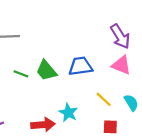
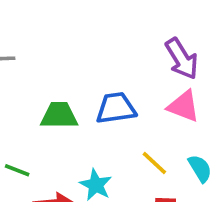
green trapezoid: (46, 71) -> (59, 115), turned 130
green line: (21, 74) -> (17, 170), moved

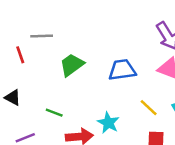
green trapezoid: (59, 115) -> (72, 65), moved, turned -36

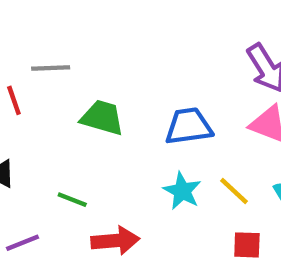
green trapezoid: (72, 65) -> (102, 118), turned 52
cyan star: (108, 123) -> (182, 191), moved

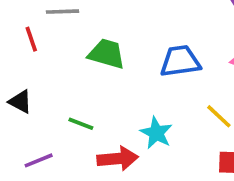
cyan star: (182, 191) -> (156, 133), moved

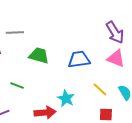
green line: (81, 124) -> (17, 85), moved

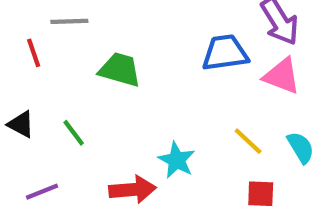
blue trapezoid: (79, 59) -> (225, 53), moved
green line: (17, 85) -> (74, 133), turned 32

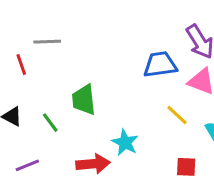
green trapezoid: (120, 70) -> (84, 100), moved, turned -112
yellow line: (248, 141) -> (177, 115), moved

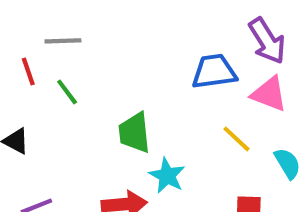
green trapezoid: (84, 100) -> (134, 133), moved
green line: (50, 123) -> (67, 92), moved

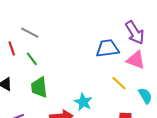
gray line: (63, 41) -> (30, 33), turned 30
green trapezoid: (134, 133) -> (39, 87), moved

